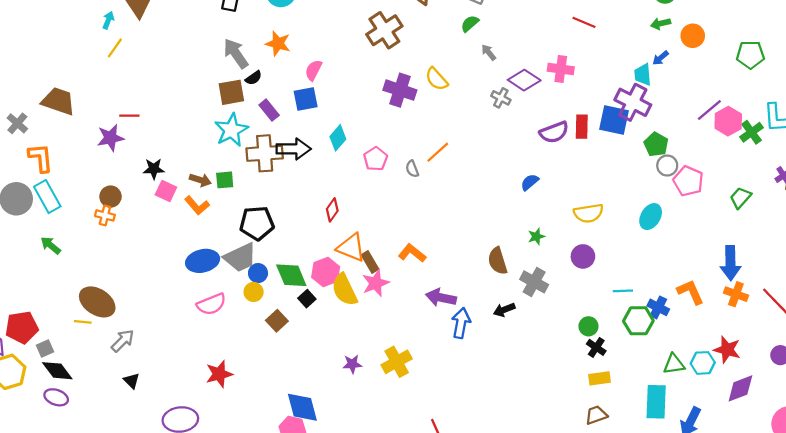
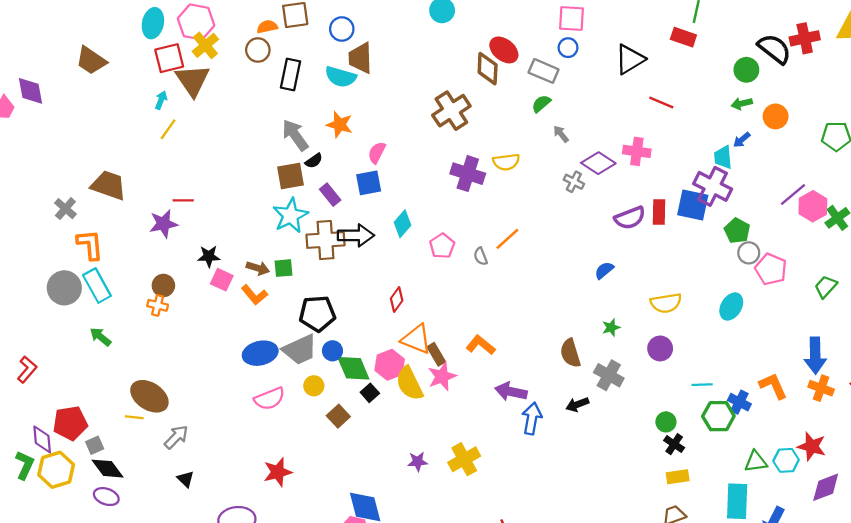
yellow semicircle: (437, 79) -> (506, 162), turned -55
blue circle: (258, 273) -> (332, 351), moved

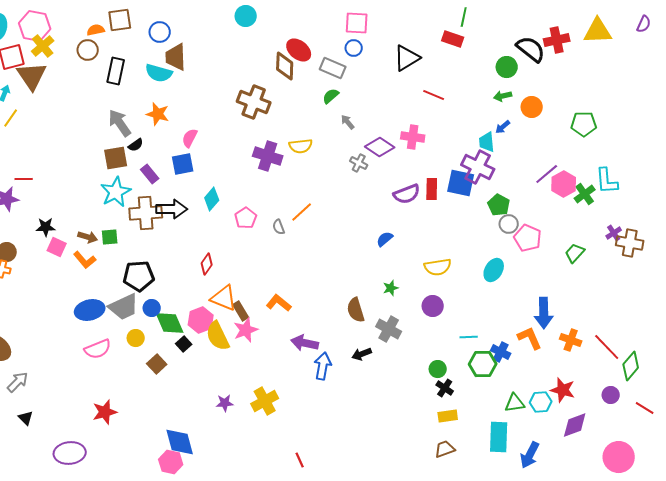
brown cross: (451, 111) -> (254, 102), turned -36
blue arrow: (815, 355) -> (544, 313), moved

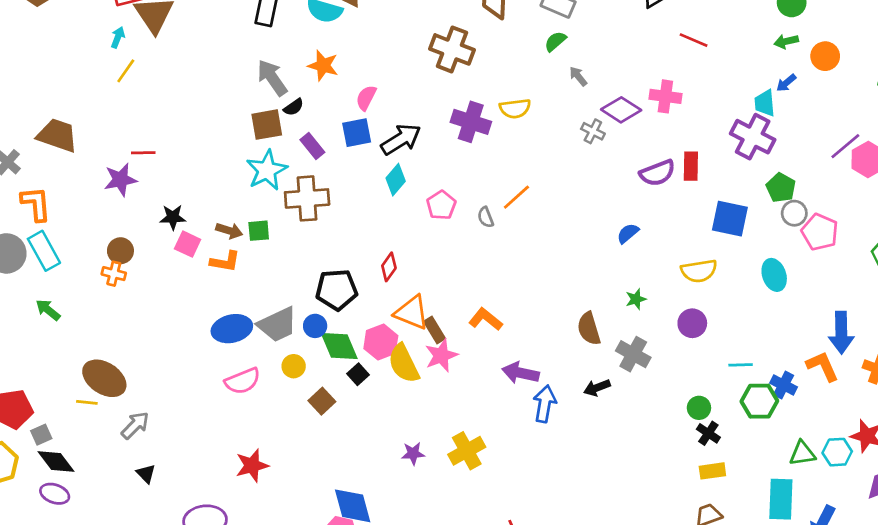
blue square: (461, 183) -> (730, 219), moved
black arrow: (172, 209) -> (401, 139), moved, turned -32
orange L-shape: (85, 260) -> (225, 262), turned -40
cyan ellipse: (494, 270) -> (774, 275), turned -50
black pentagon: (139, 276) -> (337, 290), moved

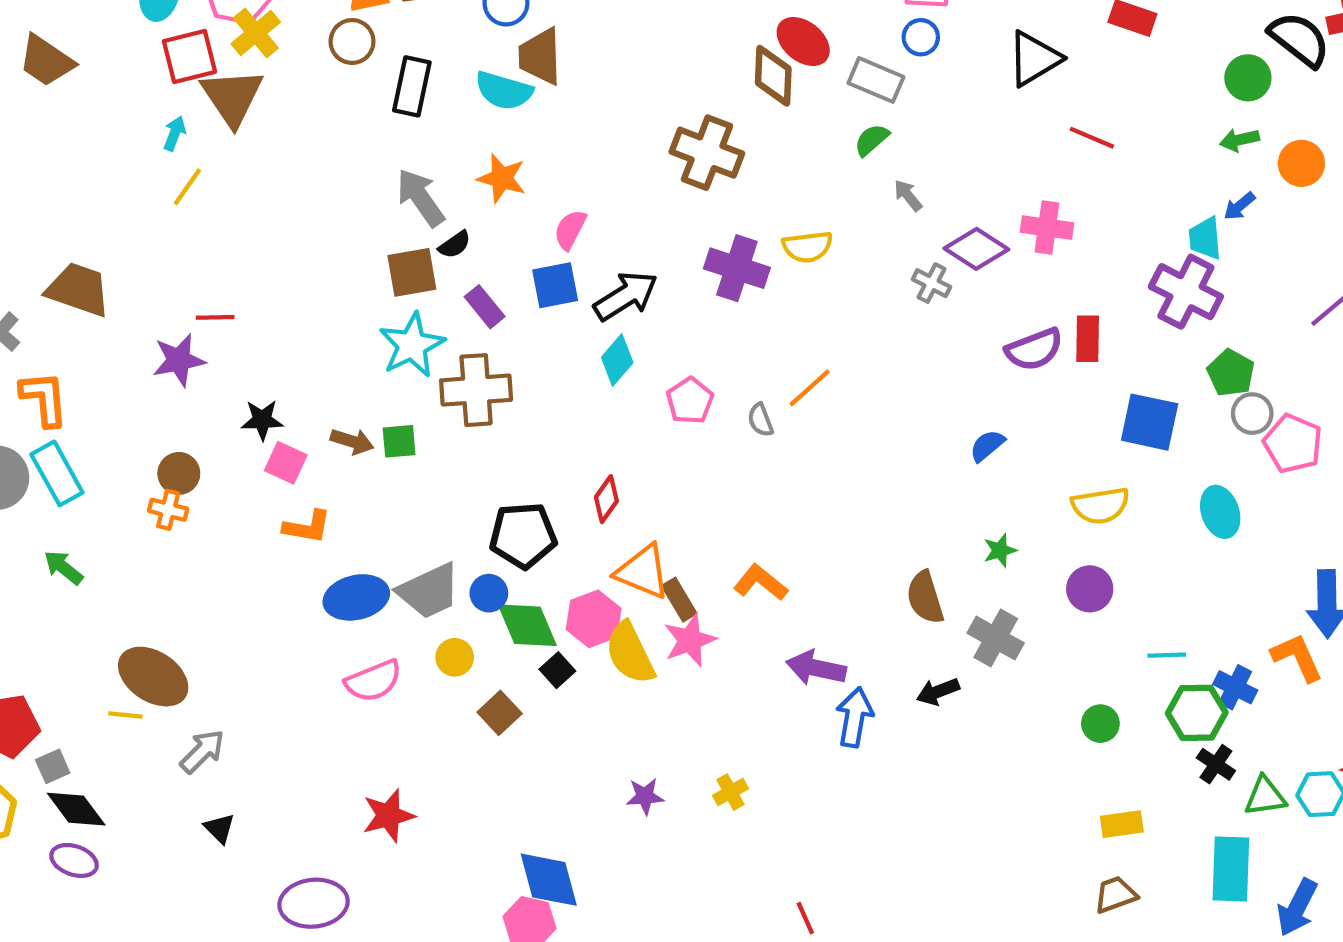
orange L-shape: (225, 262) -> (307, 527), moved
black cross: (708, 433) -> (1216, 764), moved
yellow cross: (467, 451) -> (730, 792), size x0.6

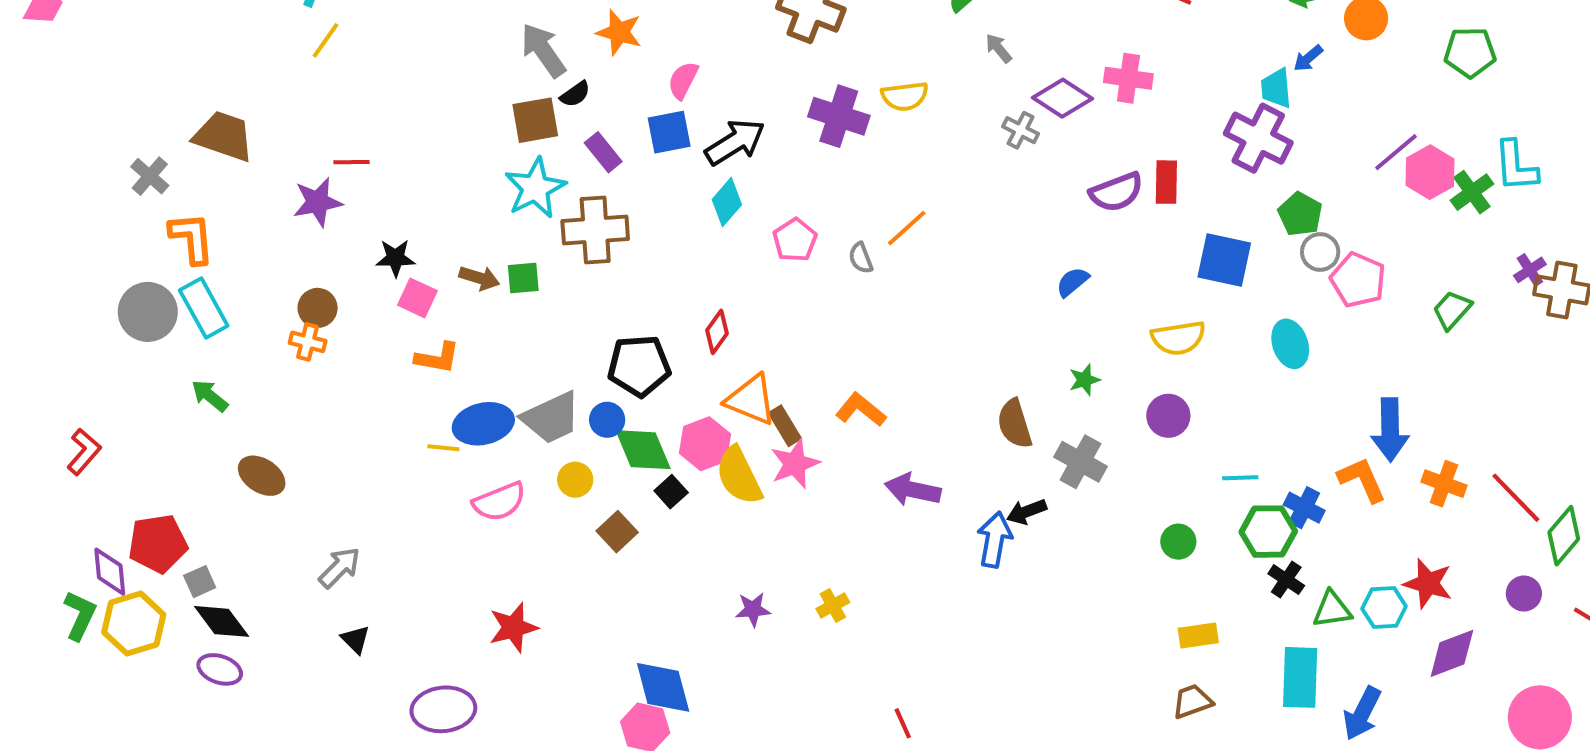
brown ellipse: (153, 677) -> (262, 476), moved, size x0.7
yellow line: (125, 715) -> (443, 448), moved
blue arrow: (855, 717) -> (995, 540), moved

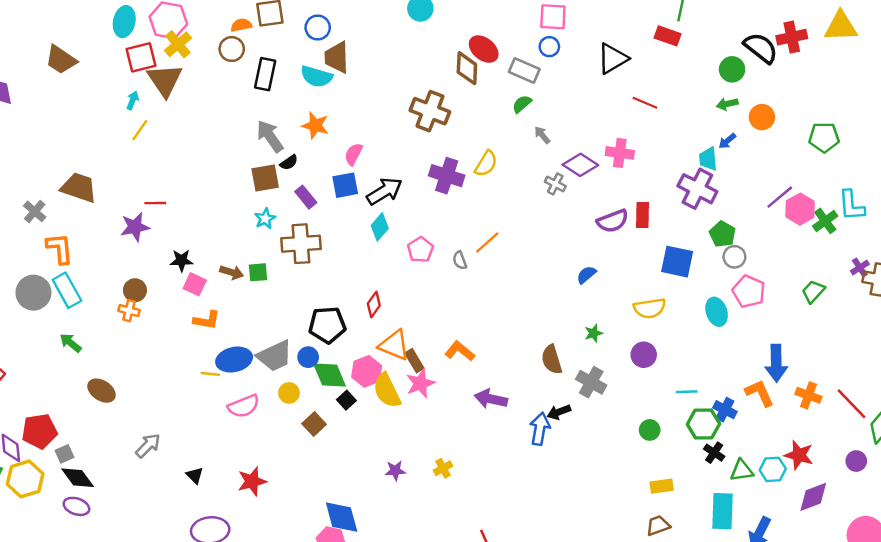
yellow semicircle: (905, 96) -> (486, 164), turned -52
cyan star: (535, 188) -> (265, 219), size x0.6
pink pentagon: (1358, 280) -> (749, 291), moved
black triangle: (355, 639) -> (195, 475), moved

